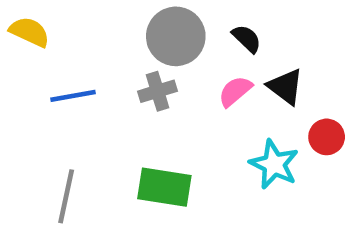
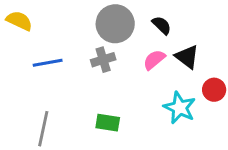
green rectangle: (164, 187) -> (108, 123), size x0.7

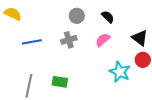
gray circle: (115, 24) -> (77, 16), size x0.6
black triangle: (187, 57) -> (140, 38), moved
green rectangle: (108, 123) -> (60, 82), moved

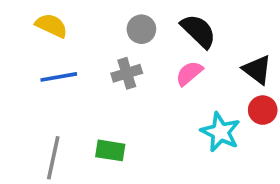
yellow semicircle: (13, 14) -> (51, 26), moved
black semicircle: (108, 17) -> (198, 31), size x1.5

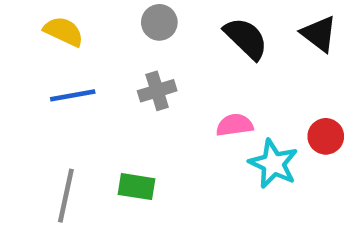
gray circle: (141, 29) -> (159, 22), moved
black triangle: (257, 70) -> (319, 34), moved
pink semicircle: (189, 73) -> (235, 125), moved, turned 32

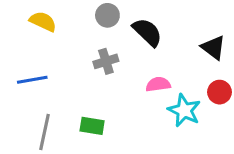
black triangle: (319, 34) -> (213, 48), moved
black semicircle: (246, 38) -> (147, 32), moved
blue line: (73, 95) -> (32, 80), moved

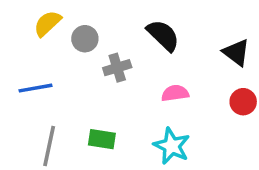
gray circle: (107, 15) -> (85, 39), moved
yellow semicircle: (43, 21) -> (47, 23), turned -68
cyan star: (184, 110) -> (172, 146), moved

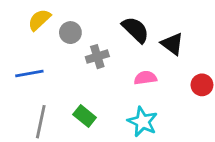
black triangle: (236, 52) -> (172, 44), moved
green rectangle: (102, 139) -> (85, 116), turned 30

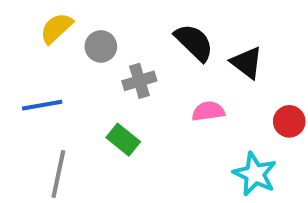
green rectangle: (85, 116) -> (123, 140), moved
cyan star: (143, 122) -> (255, 174), moved

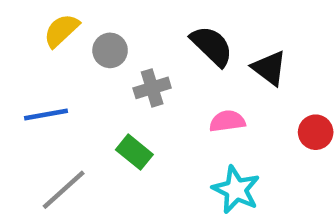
gray line: (58, 174) -> (64, 190), turned 36
cyan star: (255, 174) -> (236, 190), moved

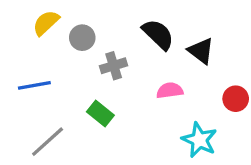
cyan star: (236, 190) -> (199, 140), moved

